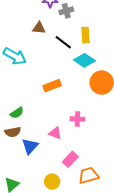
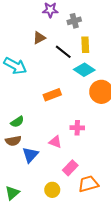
gray cross: (66, 11) -> (74, 21), moved
brown triangle: (39, 28) -> (39, 38), turned -32

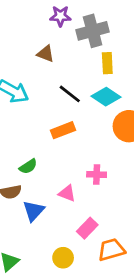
gray cross: (74, 21) -> (93, 31), size x1.6
brown triangle: (39, 38) -> (46, 54), turned 48
black line: (63, 52) -> (70, 94), moved
green semicircle: (17, 122) -> (28, 166), moved

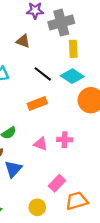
pink triangle: (67, 193) -> (41, 144), moved

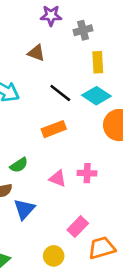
gray cross: (61, 23) -> (83, 30), size x0.6

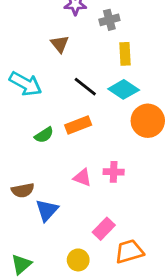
brown triangle: (36, 53) -> (60, 44), turned 30
green semicircle: (19, 165) -> (44, 135), moved

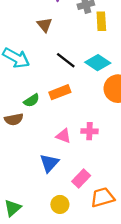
yellow rectangle: (125, 54) -> (101, 21), moved
brown semicircle: (23, 190) -> (14, 119), moved
blue triangle: (47, 210) -> (49, 163), moved

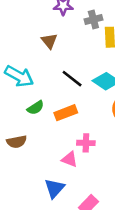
green semicircle: (32, 100) -> (36, 108), moved
pink cross: (89, 131) -> (86, 143), moved

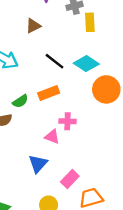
brown triangle: (49, 41) -> (33, 26), turned 42
green semicircle: (36, 108) -> (20, 101), moved

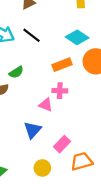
black line: (54, 61) -> (31, 35), moved
orange rectangle: (49, 93) -> (62, 65), moved

